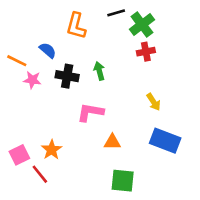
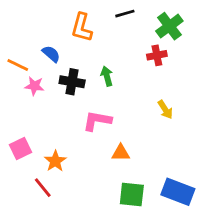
green cross: (142, 24) -> (169, 26), moved
blue rectangle: (165, 141) -> (178, 192), moved
pink square: (19, 155) -> (21, 149), moved

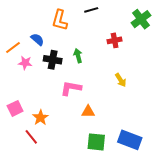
green cross: (169, 26) -> (141, 19), moved
orange line: (18, 65) -> (13, 48), turned -63

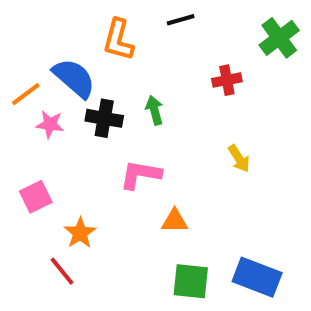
blue semicircle: (37, 39) -> (74, 78), size x1.6
pink square: (15, 108) -> (36, 197), moved

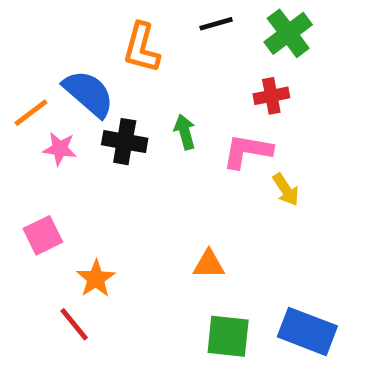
green cross: (279, 38) -> (288, 33), moved
pink L-shape: (140, 175) -> (247, 151), moved

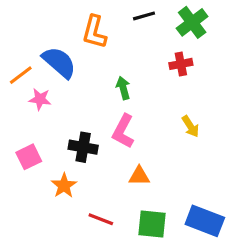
black cross: (125, 142) -> (83, 147), moved
pink L-shape: (247, 151) -> (123, 131), moved, turned -72
red line: (74, 324) -> (101, 219), moved, turned -30

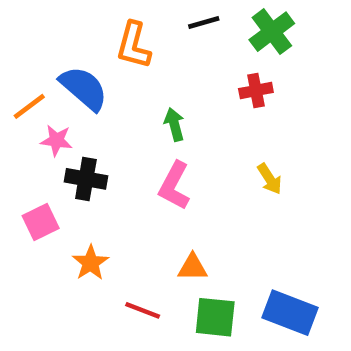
black cross: (83, 147) -> (86, 179), moved
orange triangle: (139, 176) -> (193, 267), moved

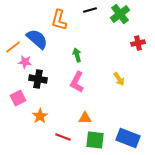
red cross: (256, 90) -> (138, 43), moved

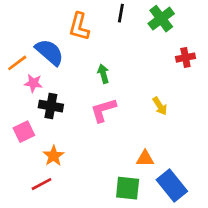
black line: (90, 10) -> (121, 13), turned -64
pink L-shape: (77, 82) -> (103, 110), turned 45
orange triangle: (85, 118) -> (145, 159), moved
red line: (63, 137) -> (41, 184), moved, turned -49
blue rectangle: (128, 138) -> (172, 185), turned 30

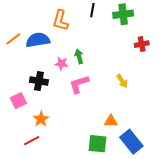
green cross: (161, 19) -> (123, 14), turned 30
blue semicircle: (49, 52) -> (38, 40), turned -50
orange line: (17, 63) -> (13, 39), moved
pink star: (33, 83) -> (62, 64), moved

